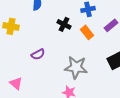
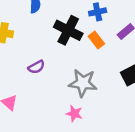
black cross: (64, 24) -> (68, 30), size x1.6

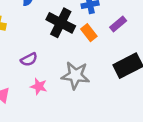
pink star: (74, 114) -> (39, 86), moved

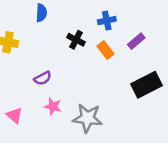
black cross: (61, 23) -> (76, 40), size x0.6
gray star: (75, 75) -> (88, 118), moved

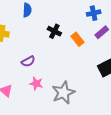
blue cross: (107, 21) -> (94, 13), moved
gray star: (88, 118) -> (63, 93), turned -30

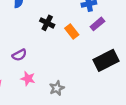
gray star: (63, 93) -> (57, 88), size x0.6

